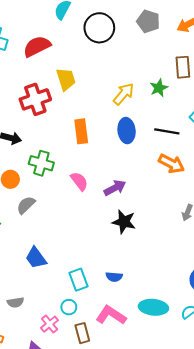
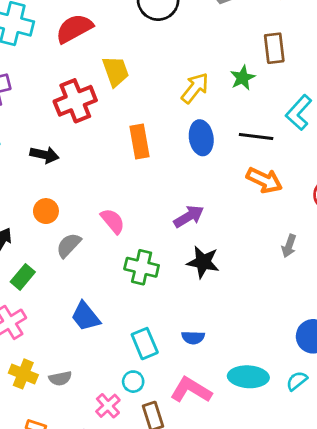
green cross: (41, 163) -> (142, 267), moved
pink semicircle: (79, 181) -> (113, 221), moved

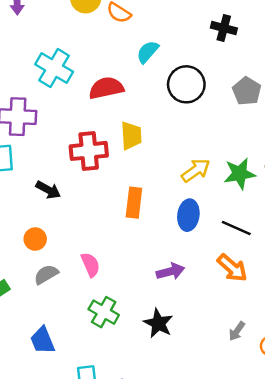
green star: (243, 78) -> (240, 174), size x1.4
purple arrow: (189, 216) -> (170, 271), moved

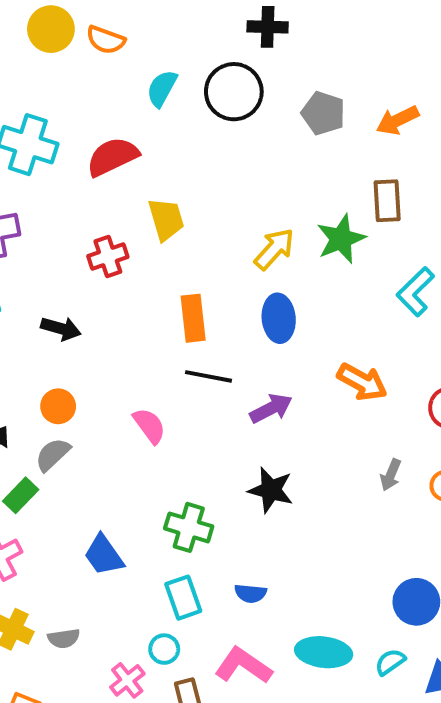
black circle: (186, 84) -> (234, 92), moved
red cross: (89, 151) -> (108, 256), size x0.7
black line: (236, 228) -> (208, 376), moved
gray semicircle: (46, 274) -> (53, 455), moved
green cross: (104, 312) -> (189, 527), moved

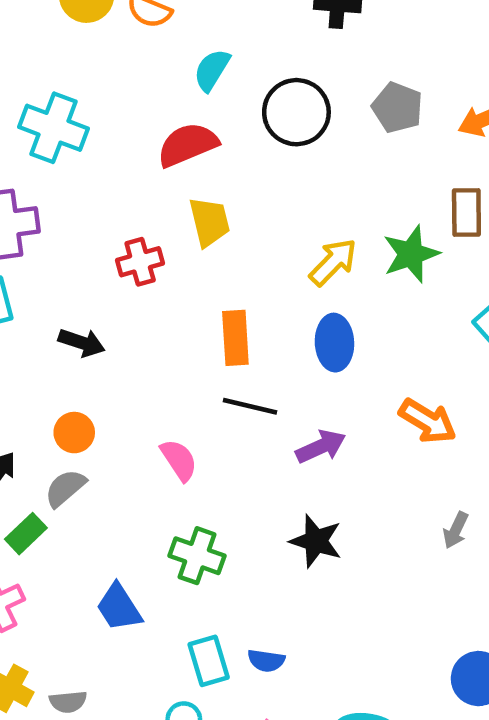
black circle: (234, 92) -> (296, 112), moved
red semicircle: (113, 157) -> (188, 145), moved
green cross: (189, 527) -> (197, 556), moved
blue semicircle: (250, 593) -> (266, 661), moved

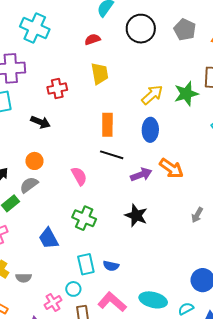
red semicircle: (188, 145) -> (92, 39), size x0.6
red cross: (140, 262) -> (57, 89), moved
orange arrow: (428, 421) -> (171, 168), moved

